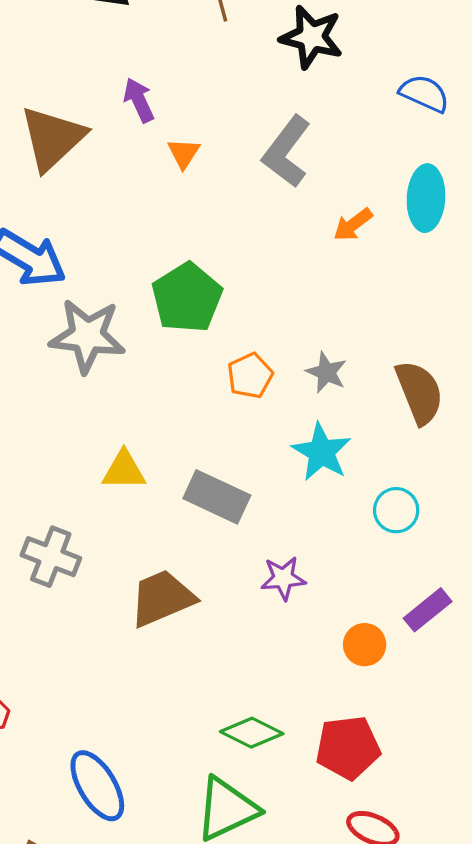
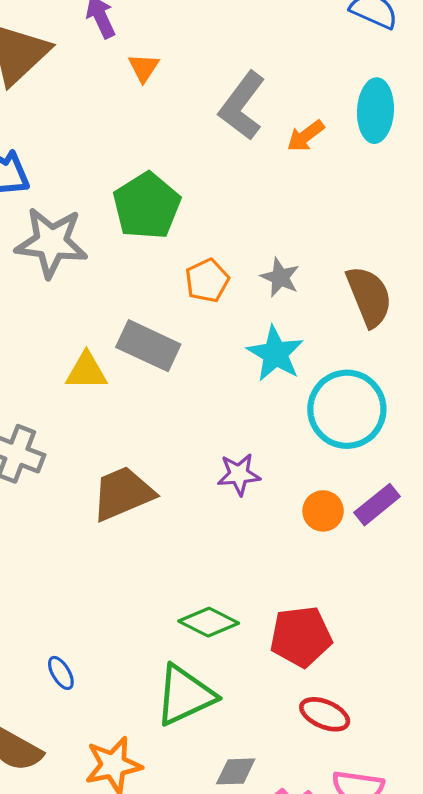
gray L-shape: (287, 152) -> (242, 106), moved
gray rectangle: (217, 497) -> (148, 346), moved
cyan circle: (396, 510) -> (347, 409), size x1.8
orange circle: (365, 645) -> (323, 511), moved
blue ellipse: (97, 786) -> (61, 673), size x0.5

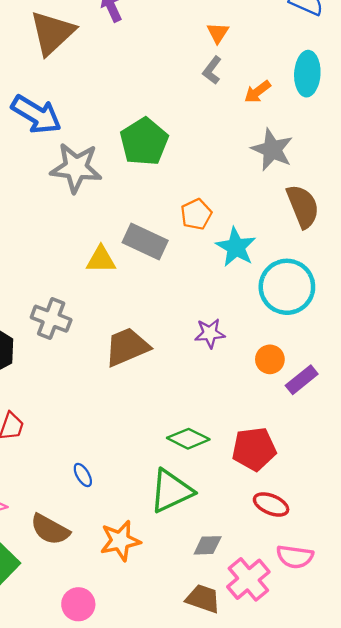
orange triangle: (144, 68) -> (218, 33), moved
gray L-shape: (242, 106) -> (212, 70), size x0.6
gray star: (280, 277) -> (272, 150), moved, size x1.5
orange pentagon: (207, 281) -> (196, 214), moved
purple rectangle: (377, 505) -> (302, 380), moved

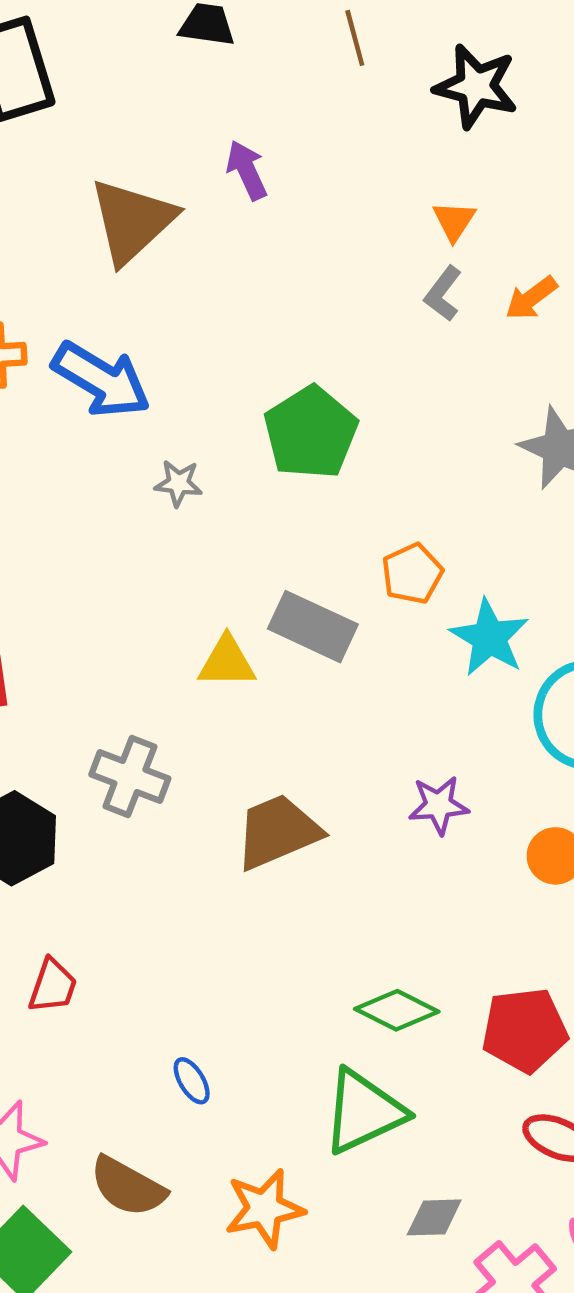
orange arrow: (257, 92) -> (531, 298), moved
gray star: (76, 168) -> (178, 483), size x0.5

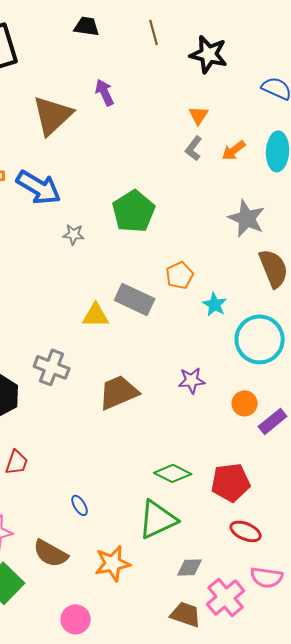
cyan star: (489, 638) -> (215, 304), size x0.7

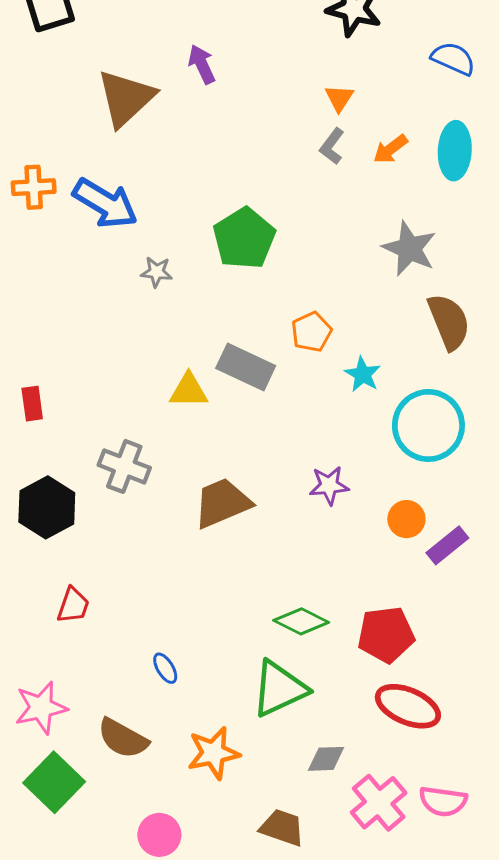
red ellipse: (246, 531) -> (408, 706), size x1.4
pink semicircle: (267, 577) -> (443, 801), moved
brown trapezoid: (186, 614) -> (282, 828), moved

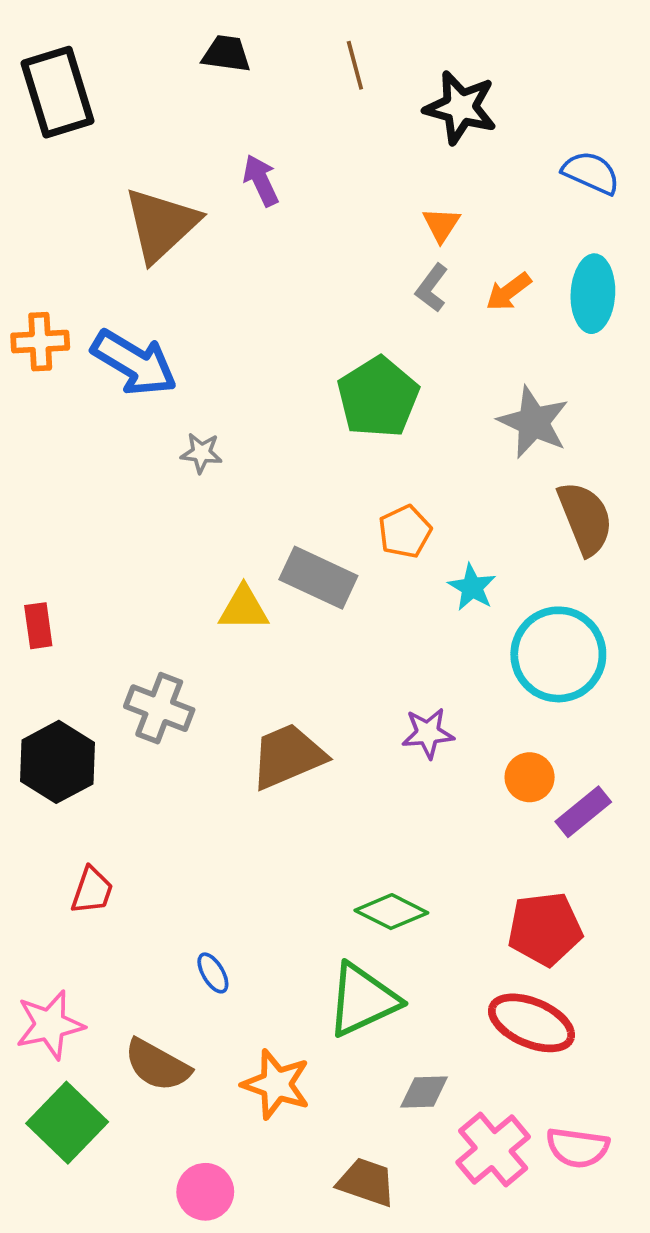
green pentagon: (244, 238) -> (378, 397), moved
red pentagon: (386, 635) -> (545, 929), moved
orange star: (213, 753) -> (276, 1084), turned 30

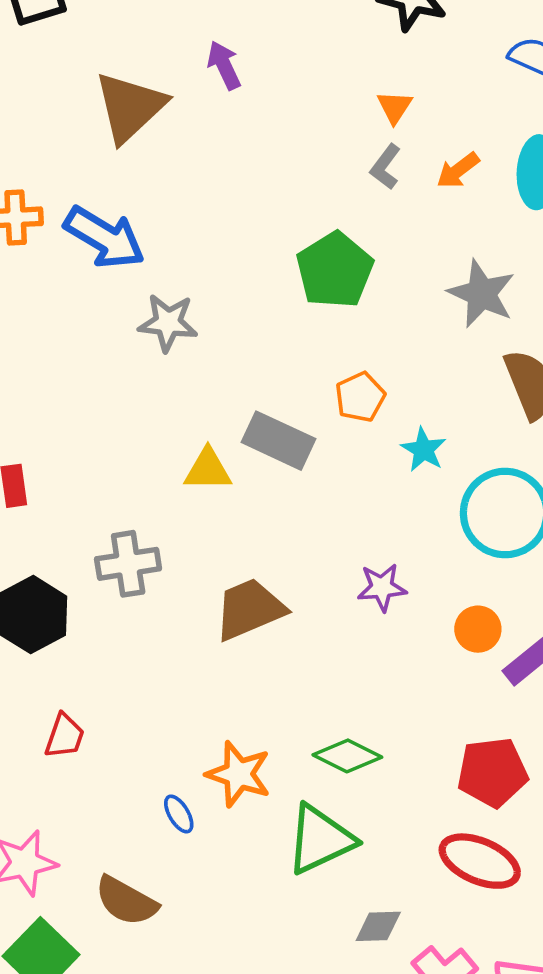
gray star: (201, 453) -> (168, 323), size x1.5
gray cross: (159, 708) -> (128, 564), turned -30
orange star: (276, 1084) -> (239, 774), moved

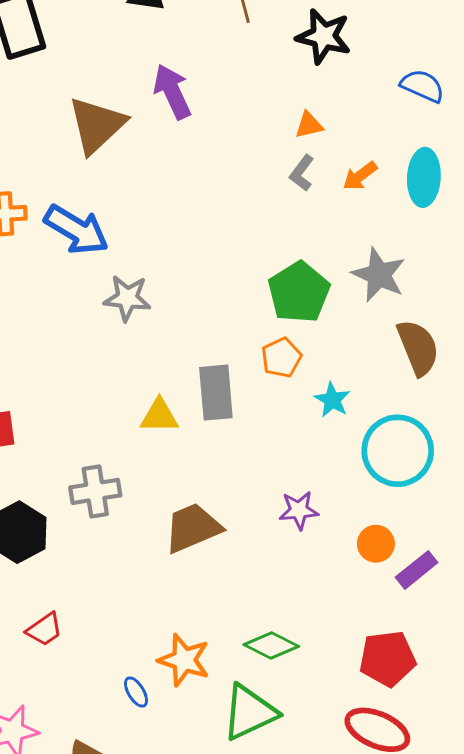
purple arrow: (224, 65) -> (172, 92), size x1.4
orange triangle: (395, 107) -> (309, 125), turned 44
green pentagon: (335, 270) -> (299, 292), moved
gray rectangle: (278, 441) -> (216, 393), turned 60
red trapezoid: (65, 736) -> (44, 630), turned 36

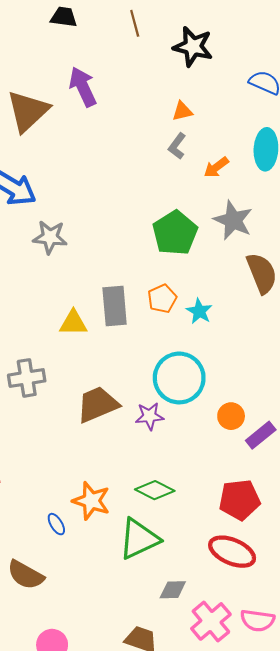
orange arrow: (360, 176) -> (216, 167), moved
orange pentagon: (281, 358) -> (162, 299), moved
cyan circle: (398, 451) -> (179, 378), moved
purple star: (299, 510) -> (150, 416), moved

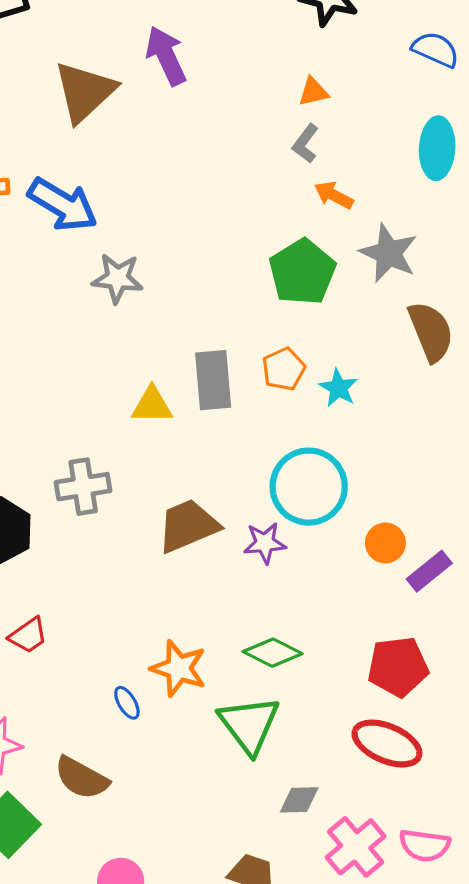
orange arrow: (216, 167) -> (334, 195), moved, turned 65
green triangle: (139, 539) -> (249, 725), turned -42

